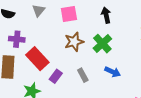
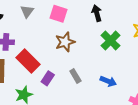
pink square: (69, 14) -> (58, 14), turned 30
green cross: (102, 44) -> (111, 41), moved
blue arrow: (113, 72) -> (108, 81), moved

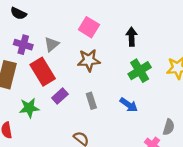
gray triangle: (27, 11) -> (52, 44), moved
blue arrow: (108, 81) -> (129, 105), moved

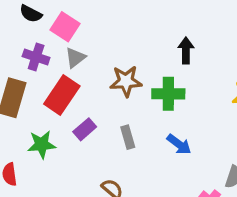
pink square: (89, 27) -> (65, 27), moved
green cross: (140, 71) -> (168, 94), moved, turned 30
red rectangle: (43, 72) -> (62, 95), turned 64

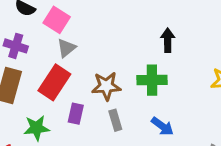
purple cross: (36, 57) -> (16, 46), moved
brown star: (126, 81) -> (106, 86), moved
purple rectangle: (85, 129) -> (76, 114), turned -36

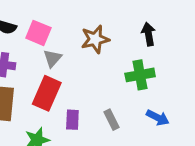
brown star: (106, 86) -> (95, 39), moved

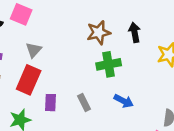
pink square: (38, 33) -> (21, 14), moved
black arrow: (148, 34) -> (135, 32), moved
brown star: (95, 39) -> (99, 33), moved

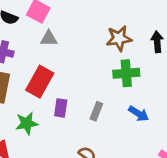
gray triangle: (34, 50) -> (49, 38), moved, turned 42
gray rectangle: (84, 102) -> (96, 111), turned 42

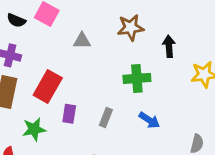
gray triangle: (49, 38) -> (82, 41), moved
brown star: (119, 38) -> (131, 28), moved

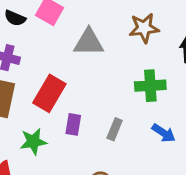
gray triangle: (82, 41) -> (89, 42), size x1.5

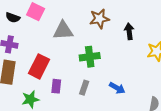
green cross: (150, 86) -> (90, 57), moved

